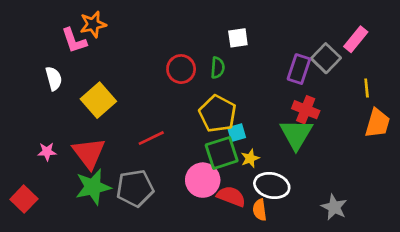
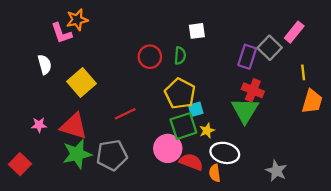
red triangle: (89, 153) -> (74, 126), turned -36

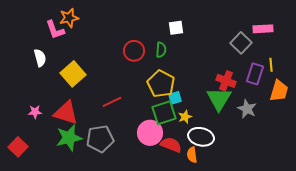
pink rectangle: (294, 32) -> (263, 29), turned 48
purple rectangle: (247, 57) -> (255, 74), moved
gray star: (276, 171) -> (247, 109), moved

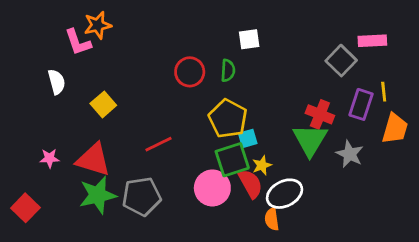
yellow square: (73, 74) -> (103, 104), size x0.7
white ellipse: (201, 137) -> (285, 194), turned -40
red semicircle: (171, 145) -> (251, 184), moved, turned 40

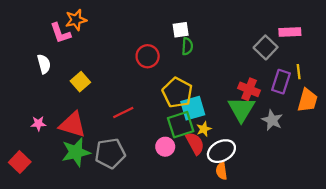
white square: (249, 39) -> (181, 30), moved
green semicircle: (228, 70) -> (187, 46), moved
cyan square: (248, 138) -> (193, 108), size x1.6
pink circle: (212, 188) -> (165, 147), size x0.7
orange semicircle: (272, 219) -> (221, 171), moved

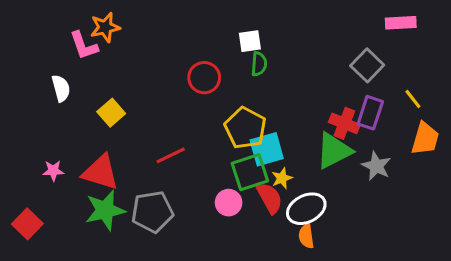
pink rectangle: (290, 32) -> (401, 23), moved
yellow line: (299, 72) -> (413, 99), turned -32
purple rectangle: (281, 82) -> (370, 113), moved
green triangle: (241, 109) -> (334, 151), turned 32

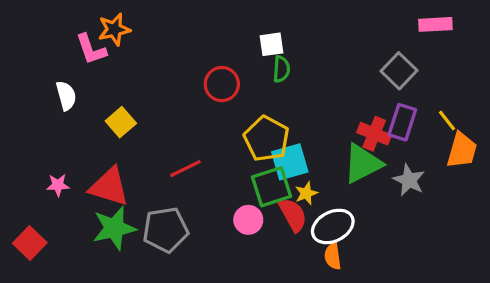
yellow line: (413, 99) -> (447, 120), moved

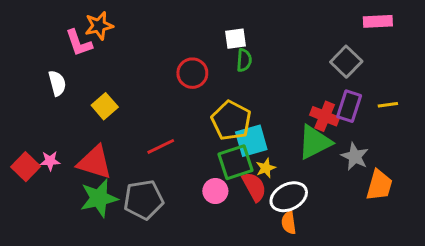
yellow line: (447, 120) -> (388, 105), turned -60
orange trapezoid: (462, 150) -> (379, 185), moved
red square: (30, 243) -> (26, 167), moved

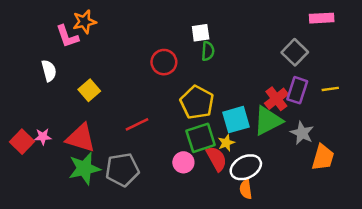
red cross: (325, 116) -> (276, 99), turned 30
cyan square: (251, 141) -> (236, 120), moved

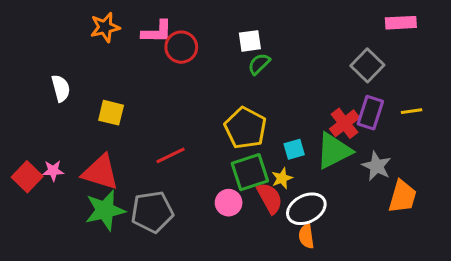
pink L-shape: (67, 36) -> (157, 32), moved, turned -70
green semicircle: (208, 51) -> (259, 64), turned -138
red circle: (164, 62) -> (181, 47), moved
yellow square: (89, 90) -> (111, 113), turned -35
cyan square: (236, 120) -> (294, 149), size x0.6

